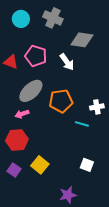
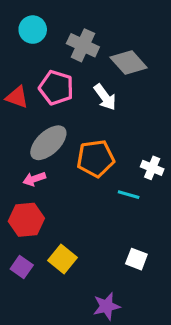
gray cross: (53, 18) -> (83, 45), moved
gray diamond: (82, 40) -> (129, 63), turned 40
white cross: (97, 107) -> (152, 168), turned 32

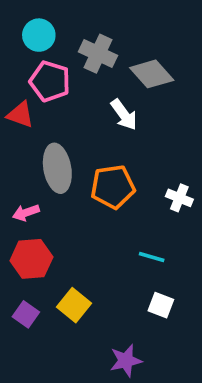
pink pentagon: (56, 88) -> (50, 81), moved
gray ellipse: (48, 143) -> (57, 168), turned -57
pink arrow: (34, 179) -> (26, 213), moved
cyan line: (129, 195) -> (152, 257), moved

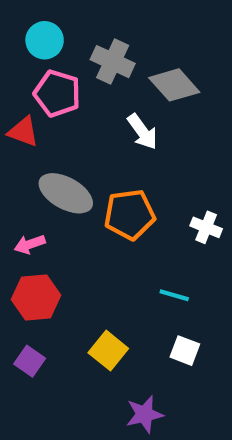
gray ellipse: (57, 168) -> (66, 193), turned -51
yellow square: (74, 305) -> (108, 351), moved

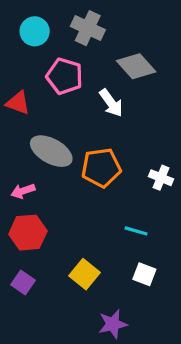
gray cross: (113, 62) -> (88, 28), moved
pink pentagon: (57, 93) -> (65, 76), moved

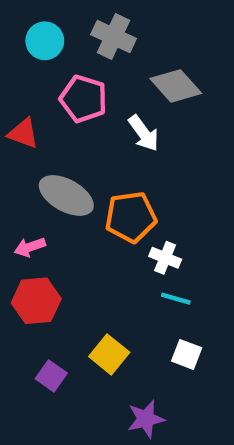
white cross: (161, 178) -> (165, 258), moved
purple square: (23, 282) -> (51, 376), moved

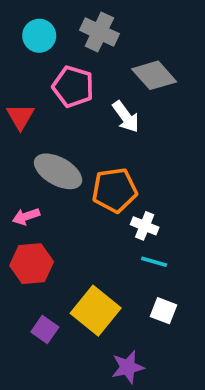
red triangle: (23, 133) -> (20, 117), turned 40
yellow square: (109, 354) -> (96, 311), size x1.4

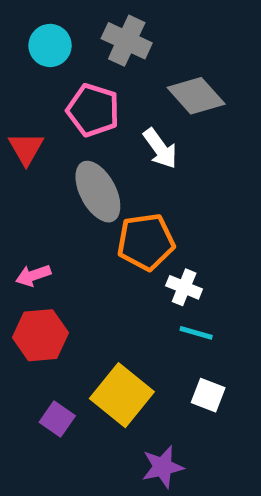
gray ellipse: (58, 171) -> (98, 192), moved, turned 33

